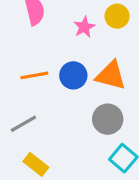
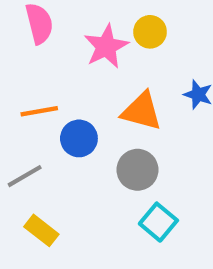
pink star: (84, 27) -> (106, 46), size x1.5
blue circle: (73, 75) -> (79, 138), moved

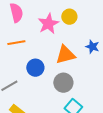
orange line: (39, 111) -> (16, 43), moved
orange triangle: (142, 111) -> (65, 55), turned -30

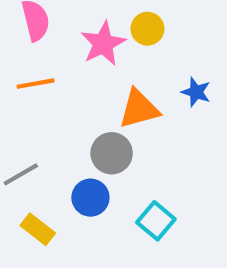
blue circle: (35, 68) -> (90, 198), moved
gray circle: (63, 83) -> (112, 153), moved

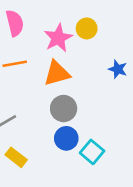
orange triangle: (139, 109) -> (57, 73), moved
blue circle: (90, 198) -> (66, 138), moved

